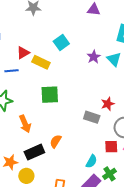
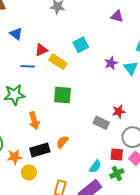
green cross: (110, 174) -> (117, 173), moved

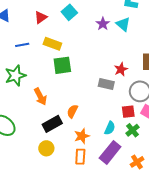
red triangle: (41, 50) -> (41, 17), moved
yellow rectangle: (58, 62) -> (52, 44), moved
orange star: (15, 157) -> (82, 136), moved

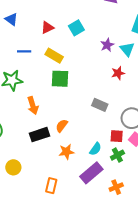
red star: (121, 69) -> (118, 73), moved
yellow circle: (46, 148) -> (13, 167), moved
orange rectangle: (80, 157) -> (51, 186), moved

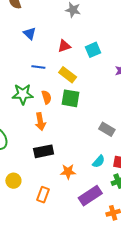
orange semicircle: (62, 126) -> (46, 97), moved, turned 120
cyan semicircle: (95, 149) -> (99, 161), moved
orange rectangle: (51, 186) -> (43, 195), moved

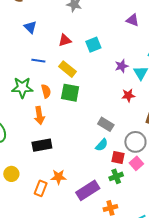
cyan semicircle: (99, 161) -> (102, 145), moved
orange star: (68, 172) -> (58, 177), moved

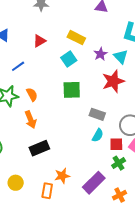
cyan square: (93, 45) -> (69, 59), moved
blue line: (38, 61) -> (18, 66), turned -32
yellow rectangle: (68, 69) -> (76, 38), moved
green square: (70, 93) -> (72, 90), moved
red star: (128, 95) -> (113, 81), size x1.6

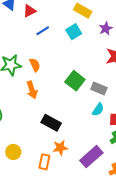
red triangle: (39, 41) -> (30, 11), moved
blue line: (18, 66) -> (43, 31), moved
green square: (72, 90) -> (75, 81), moved, turned 36
black rectangle: (39, 148) -> (51, 123), moved, turned 48

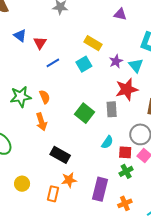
red triangle: (30, 11) -> (40, 43), turned -32
gray rectangle: (99, 89) -> (112, 109), moved, turned 63
purple rectangle: (91, 157) -> (100, 189), turned -35

